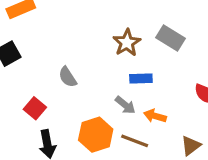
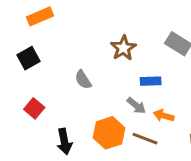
brown star: (127, 43) -> (123, 48), moved
red square: (35, 108) -> (34, 108), moved

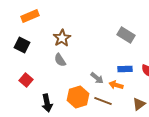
brown star: (123, 48) -> (62, 38), moved
black square: (28, 58) -> (22, 45), turned -35
blue rectangle: (151, 81) -> (125, 69), moved

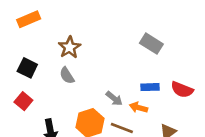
black square: (22, 45) -> (27, 68), moved

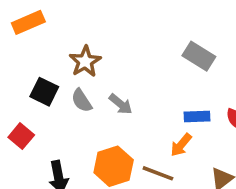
black square: (27, 68) -> (44, 92), moved
gray arrow: (114, 99) -> (121, 104), moved
orange arrow: (139, 108) -> (181, 145), turned -66

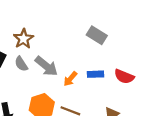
gray arrow: (121, 104) -> (46, 66), size x1.5
orange arrow: (181, 145) -> (70, 79), moved

